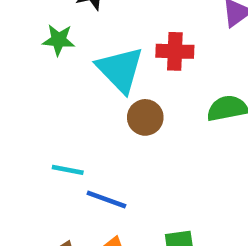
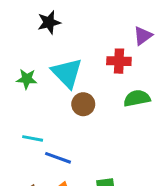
green star: (59, 40) -> (27, 79), moved
red cross: (175, 51) -> (119, 61), moved

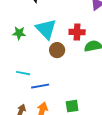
red cross: (119, 61) -> (77, 32), moved
blue line: (58, 158) -> (40, 86), turned -30

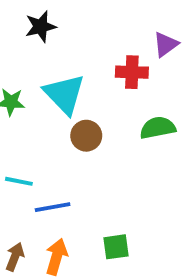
red cross: (77, 32) -> (132, 72), moved

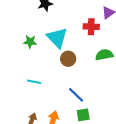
blue line: (53, 207) -> (76, 95), moved, turned 54

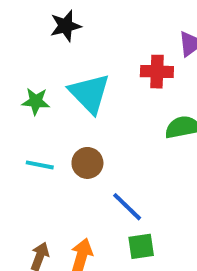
brown circle: (68, 59) -> (87, 163), moved
cyan line: (34, 82) -> (40, 165), moved

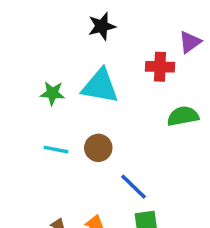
black star: (66, 26) -> (102, 26), moved
cyan triangle: (89, 93) -> (100, 86), turned -36

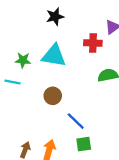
cyan line: (56, 150) -> (13, 82), moved

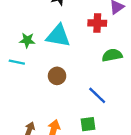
blue line: (76, 121) -> (97, 95), moved

